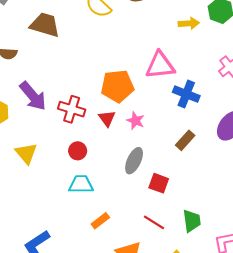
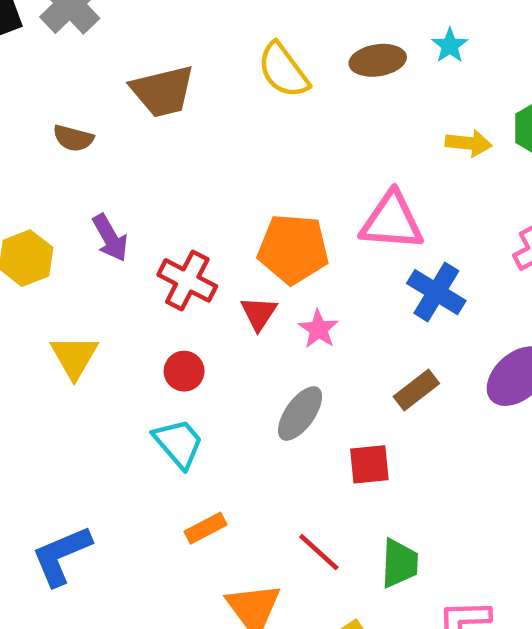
brown trapezoid: (45, 25) -> (163, 91), turned 140
purple arrow: (33, 96) -> (110, 238), size x0.7
red square: (159, 183) -> (369, 464), moved, turned -36
cyan trapezoid: (81, 184) -> (178, 443), turned 40

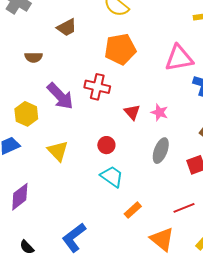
brown trapezoid: (163, 91) -> (67, 27), size x0.7
purple arrow: (110, 238) -> (60, 96), size x1.4
orange pentagon: (293, 249) -> (120, 49), moved
red cross: (187, 280) -> (97, 87), moved
red line: (319, 552) -> (184, 208), turned -50

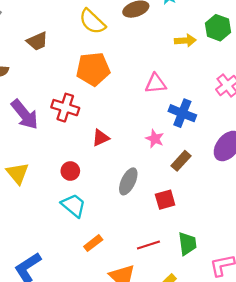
pink triangle: (179, 58) -> (156, 83), size x0.7
red triangle: (132, 112) -> (101, 138), turned 42
pink star: (159, 112) -> (155, 139), moved

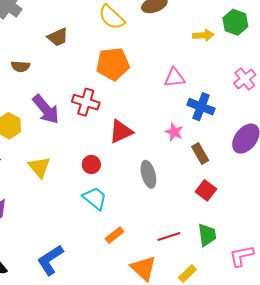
red triangle: (101, 138) -> (121, 132), size x1.4
brown rectangle: (181, 161) -> (200, 154), turned -72
gray ellipse: (128, 181) -> (148, 174), turned -40
red square: (165, 200) -> (206, 190), moved, turned -36

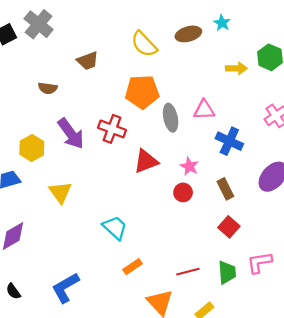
pink star: (174, 132) -> (189, 166), moved
red circle: (91, 165) -> (183, 192), moved
gray ellipse: (148, 174) -> (171, 118), moved
pink L-shape: (241, 256) -> (259, 262), moved

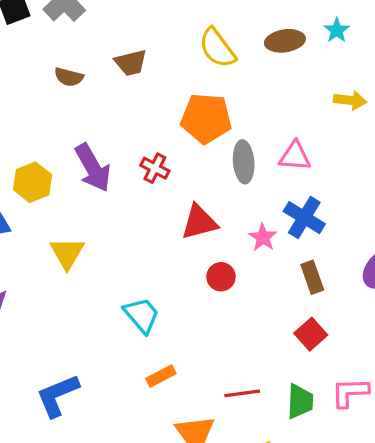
brown semicircle: (48, 88) -> (69, 77), moved
red cross: (112, 129) -> (155, 168), size x0.7
blue cross: (229, 141) -> (304, 218), moved
red circle: (183, 192) -> (221, 277), moved

